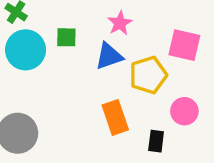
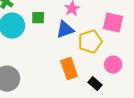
black rectangle: (156, 141) -> (95, 84), turned -56

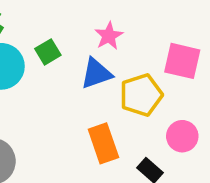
green square: (38, 18) -> (48, 52), turned -32

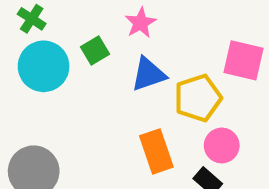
pink star: (109, 36) -> (141, 23), moved
pink circle: (182, 136) -> (222, 145), moved

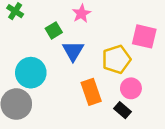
cyan circle: (44, 66) -> (31, 73), moved
blue triangle: (148, 74) -> (73, 51), moved, turned -40

